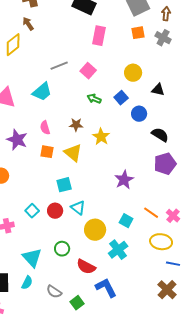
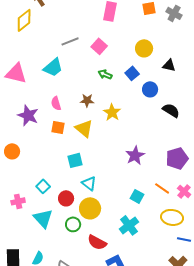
purple pentagon: (165, 164) -> (177, 158), moved
red circle: (55, 211) -> (66, 198), moved
yellow circle: (95, 230) -> (90, 208), moved
cyan triangle: (32, 258) -> (43, 218), moved

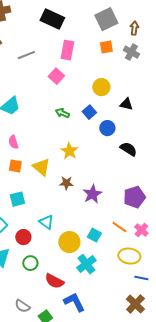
gray line: (70, 41) -> (26, 55), moved
pink square: (99, 46) -> (56, 76), moved
brown star: (87, 100) -> (66, 183), moved
cyan square: (75, 160) -> (17, 199), moved
yellow circle: (90, 208) -> (69, 242), moved

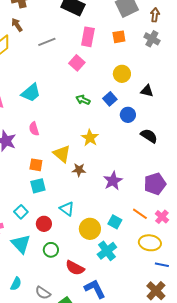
orange square: (106, 47) -> (119, 37), moved
orange square: (15, 166) -> (36, 165), moved
brown star: (66, 183) -> (79, 170), moved

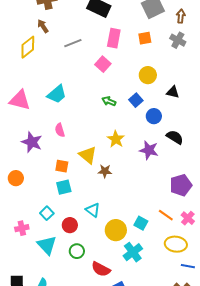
purple star: (113, 181) -> (149, 150), moved, turned -30

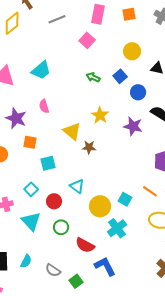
orange square: (62, 166) -> (30, 142), moved

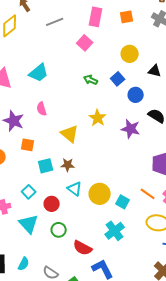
brown star: (89, 147) -> (68, 165), moved
yellow circle: (100, 206) -> (100, 194), moved

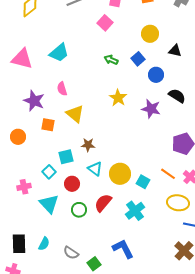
yellow triangle: (70, 134) -> (75, 114), moved
cyan square: (46, 166) -> (66, 157), moved
red semicircle: (83, 248) -> (103, 203), moved, turned 102

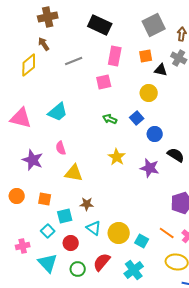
pink square: (105, 23) -> (104, 82), turned 35
black triangle: (175, 51) -> (161, 70), moved
yellow triangle: (75, 114) -> (74, 173), turned -30
orange square: (48, 125) -> (45, 199), moved

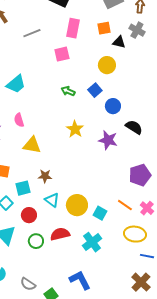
red semicircle: (102, 262) -> (60, 234), turned 36

